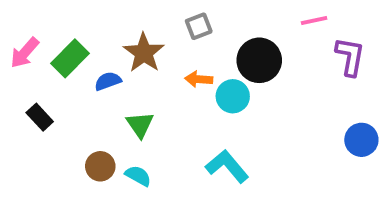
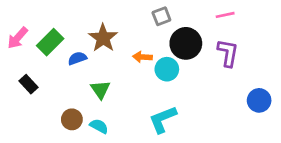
gray square: (199, 26) -> (161, 16), moved
purple L-shape: (350, 57) -> (228, 53), moved
cyan L-shape: (227, 166) -> (163, 119), turned -72

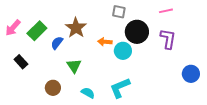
gray square: (161, 16) -> (119, 12), turned 32
blue semicircle: (77, 58) -> (57, 43), turned -32
cyan semicircle: (99, 126) -> (88, 93), moved

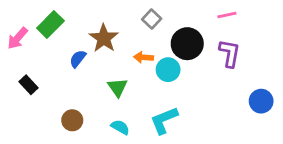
gray square: (119, 12) -> (152, 19), moved, turned 32
green rectangle: (37, 31) -> (50, 25), moved
green triangle: (74, 66) -> (117, 87), moved

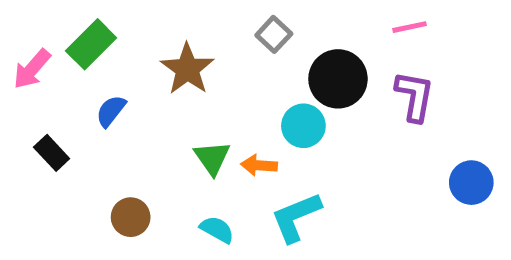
orange arrow: (143, 57) -> (259, 165), moved
blue semicircle: (78, 59) -> (111, 111), moved

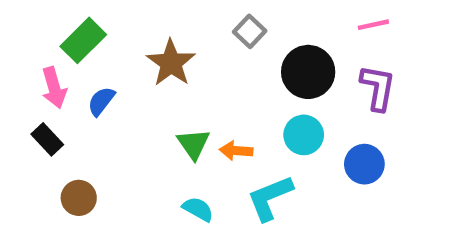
pink arrow: (32, 69) -> (54, 88), moved, turned -57
cyan circle: (303, 126) -> (304, 135), moved
blue circle: (471, 183) -> (364, 164), moved
brown circle: (131, 217) -> (79, 198), moved

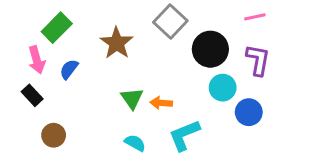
gray square: (250, 31) -> (170, 22), size x1.5
cyan circle: (304, 135) -> (223, 88), moved

